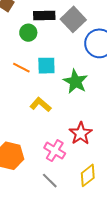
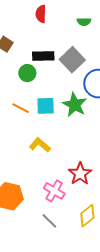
green star: (75, 81) -> (75, 105), moved

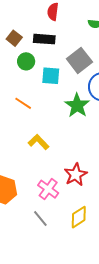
black rectangle: (43, 56) -> (44, 39), moved
green circle: (27, 73) -> (26, 61), moved
cyan square: (46, 106) -> (51, 76), moved

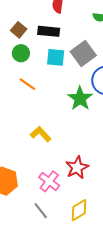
green circle: (26, 61) -> (21, 53), moved
cyan square: (51, 76) -> (56, 57), moved
orange line: (23, 103) -> (27, 84), moved

